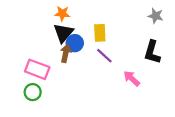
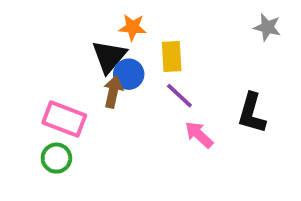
orange star: (62, 14) -> (133, 27), moved
black L-shape: (152, 52) -> (252, 113), moved
pink arrow: (132, 78) -> (199, 135), moved

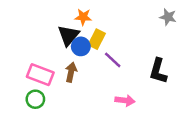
yellow rectangle: (172, 57) -> (97, 39), moved, turned 30
brown arrow: (113, 92) -> (71, 72), moved
pink arrow: (199, 135) -> (125, 100), moved, turned 144

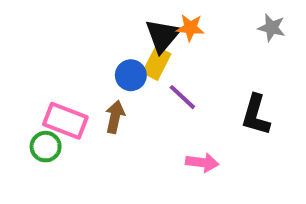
orange star: (83, 17) -> (190, 28), moved
black triangle: (69, 35) -> (163, 36), moved
green circle: (35, 99) -> (46, 147), moved

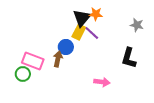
gray star: (272, 28) -> (137, 25), moved
blue circle: (131, 75) -> (66, 47), moved
purple line: (182, 97) -> (92, 33), moved

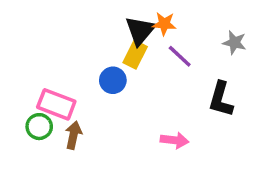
purple line: (92, 33) -> (180, 56), moved
brown arrow: (58, 59) -> (73, 135), moved

